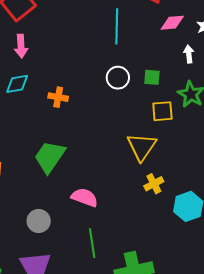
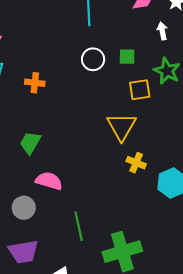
green trapezoid: (50, 157) -> (30, 143), size x0.7
yellow cross: (154, 184) -> (136, 163), turned -36
pink semicircle: (85, 197) -> (49, 181), moved

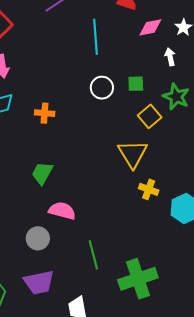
yellow square: (140, 90) -> (150, 116), turned -30

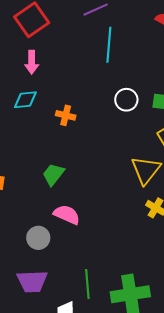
cyan line: (96, 37) -> (109, 45), moved
green line: (93, 255) -> (87, 284), moved

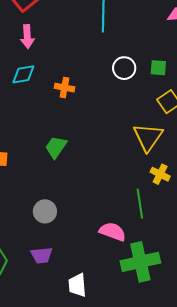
pink semicircle: (67, 215) -> (113, 232), moved
purple trapezoid: (32, 281) -> (42, 255), size x0.7
green line: (87, 284) -> (140, 204), moved

